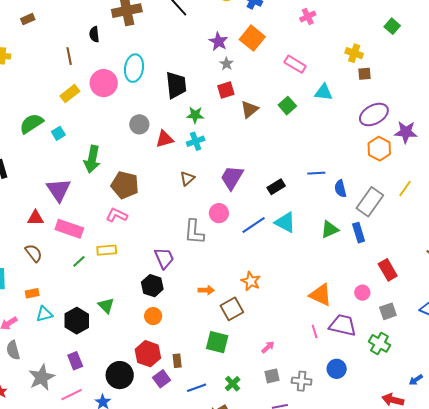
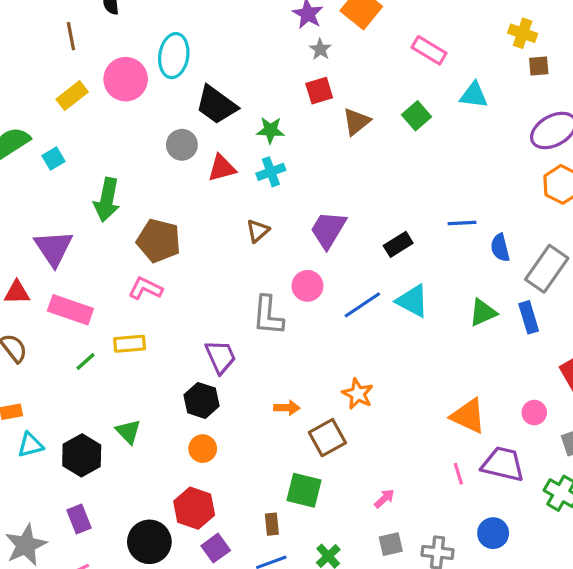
black trapezoid: (176, 85) -> (216, 105), moved, turned 132
brown rectangle: (177, 361) -> (272, 524), moved

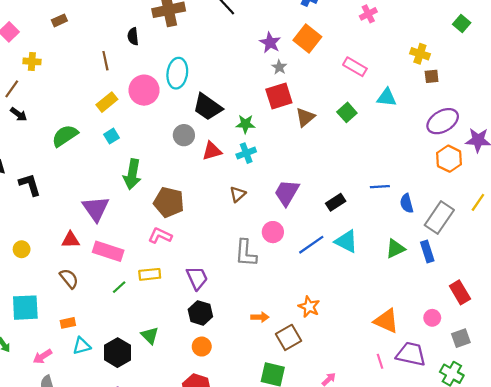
red square: (319, 91) -> (279, 96), size x1.4
cyan square: (54, 159) -> (112, 136), moved
purple trapezoid: (221, 357) -> (197, 278), moved

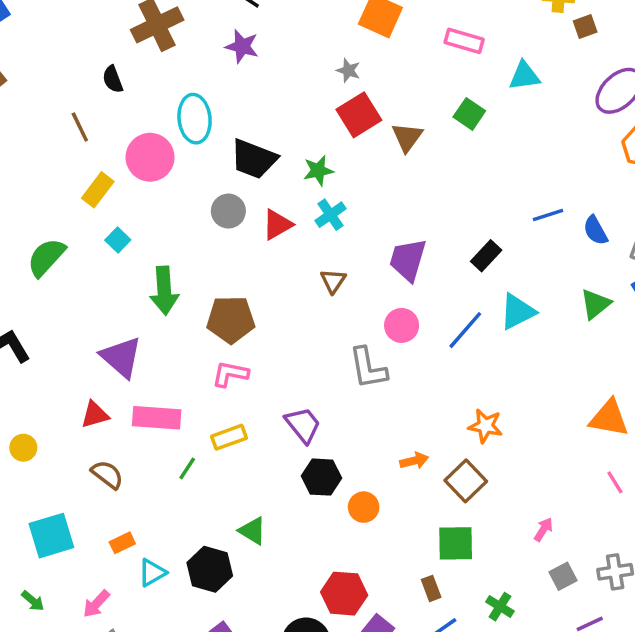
purple star: (270, 43) -> (242, 46), moved
cyan triangle: (346, 241) -> (517, 312), turned -40
orange circle: (202, 347) -> (364, 507), moved

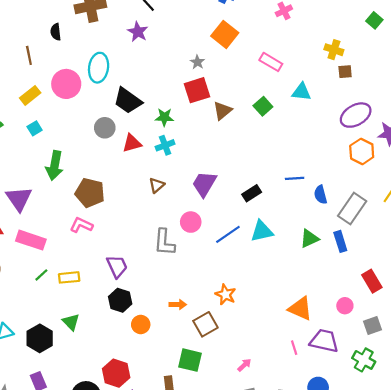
yellow rectangle: (229, 437) -> (69, 277), moved

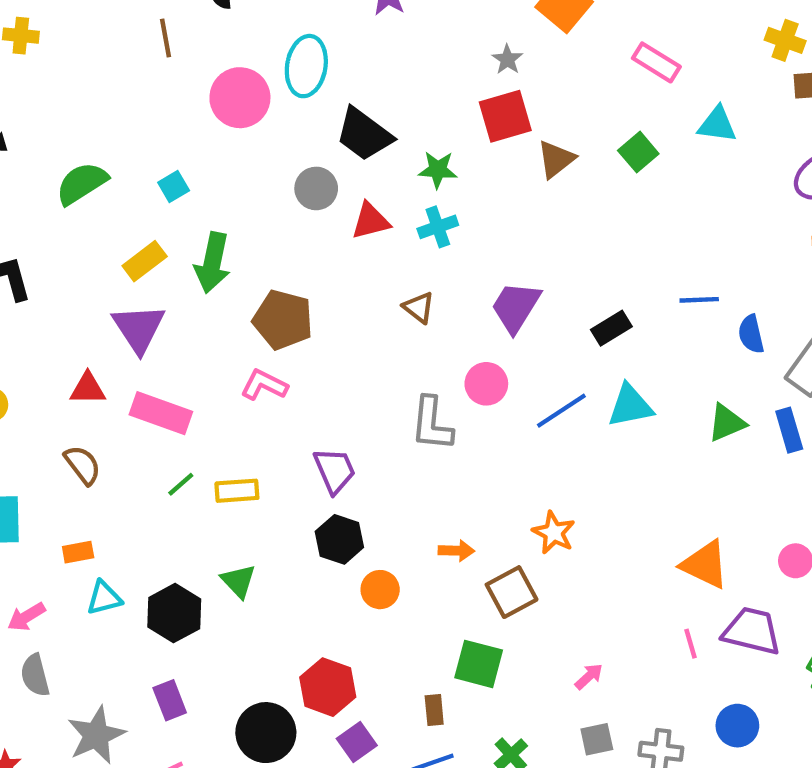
yellow rectangle: (30, 95) -> (145, 261), moved
brown triangle: (157, 185) -> (419, 308), turned -42

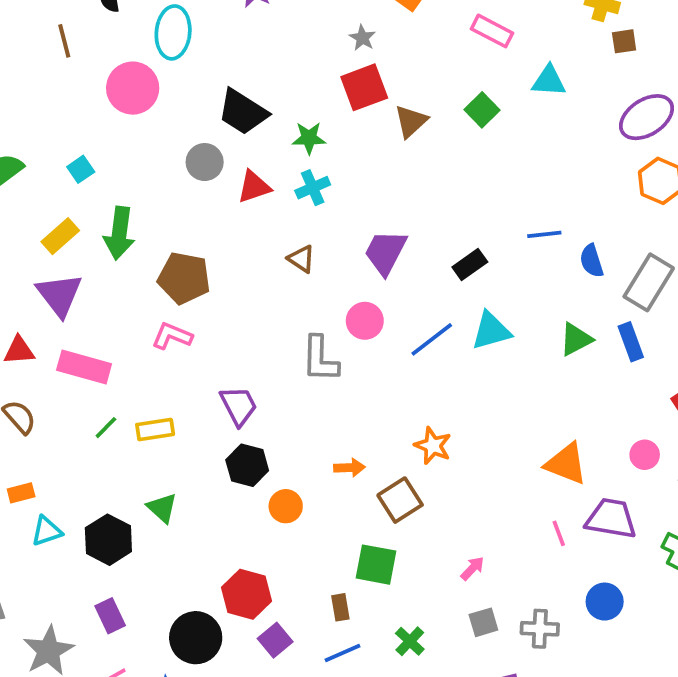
cyan ellipse: (306, 66) -> (173, 32), moved

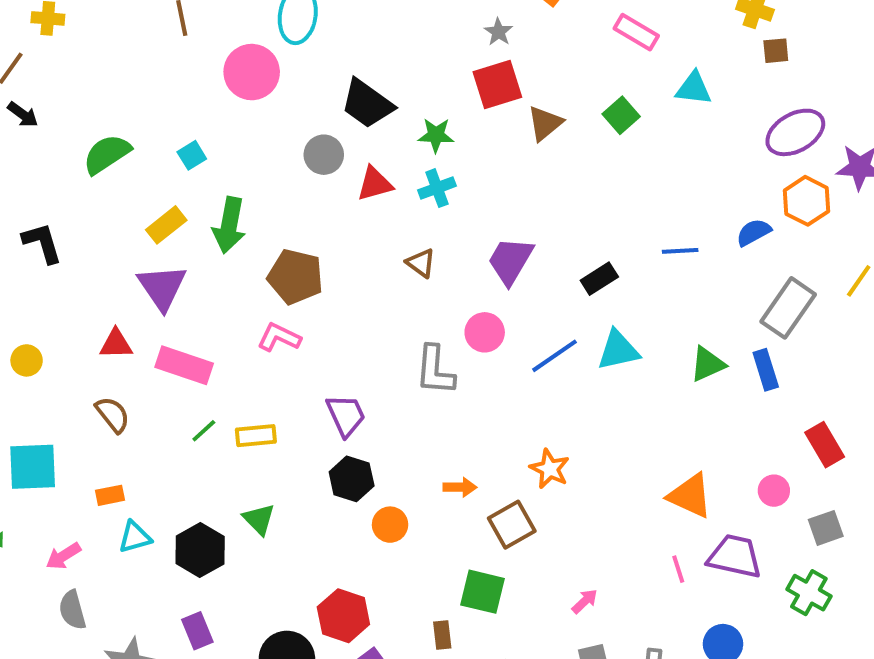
blue semicircle: (592, 261) -> (754, 232), moved, turned 76

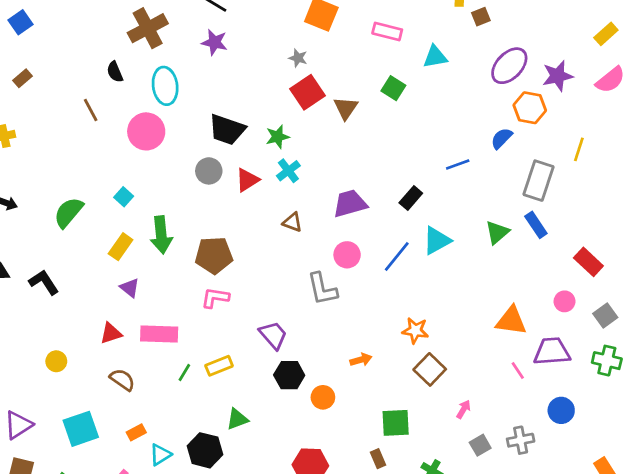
purple trapezoid: (510, 261) -> (350, 204), turned 60
purple triangle: (162, 287) -> (130, 288), size x0.6
green triangle: (259, 519) -> (237, 419), turned -50
brown square: (512, 525) -> (430, 369), moved

